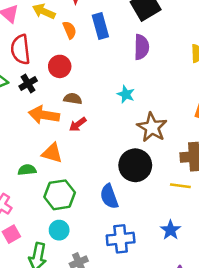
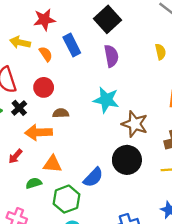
cyan star: (126, 94) -> (106, 100), size x1.6
red arrow: (78, 124) -> (15, 156), moved
blue semicircle: (109, 196) -> (93, 177), moved, turned -105

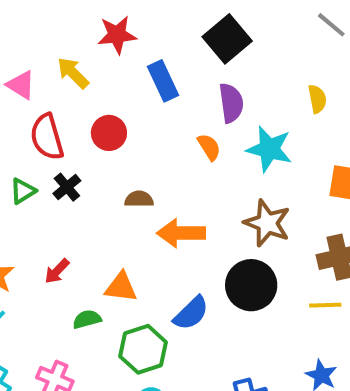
yellow arrow: (20, 42) -> (73, 73), turned 30
orange semicircle: (46, 54) -> (209, 147), moved
red circle: (44, 87) -> (109, 133), moved
cyan star: (106, 100) -> (269, 149), moved
orange arrow: (39, 132) -> (181, 233), moved

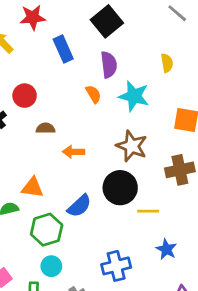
red circle: (109, 133) -> (25, 96), moved
orange arrow: (181, 233) -> (74, 152), size x0.7
yellow line: (325, 305) -> (148, 211), moved

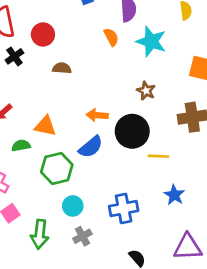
brown star: (132, 146) -> (146, 91), size x0.6
orange arrow: (74, 152) -> (97, 115), moved
cyan circle: (51, 266) -> (73, 206), moved

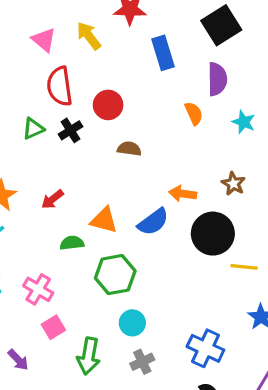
cyan star: (151, 41) -> (244, 122), size x0.6
orange arrow: (97, 115) -> (183, 194), moved
blue semicircle: (91, 147) -> (153, 222), moved
blue cross: (124, 209) -> (205, 348), moved, turned 32

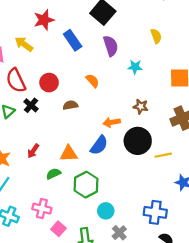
orange semicircle: (194, 113) -> (92, 81), moved

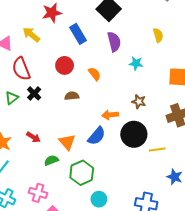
red circle: (49, 83) -> (65, 65), moved
red arrow: (33, 151) -> (33, 137), turned -96
orange triangle: (69, 154) -> (67, 142), turned 48

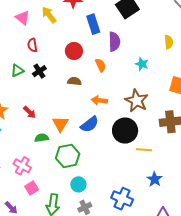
purple semicircle: (114, 42) -> (114, 42), moved
red semicircle: (21, 69) -> (32, 45), size x0.6
brown star: (139, 102) -> (137, 101), size x1.6
orange arrow: (110, 115) -> (99, 100), moved

